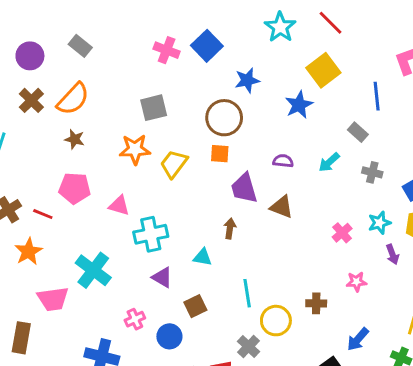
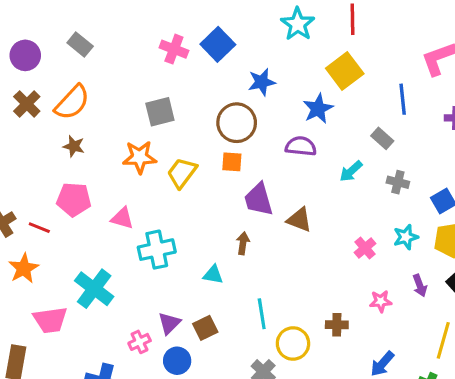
red line: (331, 23) -> (352, 19), turned 44
purple semicircle: (283, 161) -> (301, 146), moved, size x1.4
purple arrow: (392, 254) -> (420, 286), moved
purple triangle: (162, 277) -> (169, 323), moved, turned 45

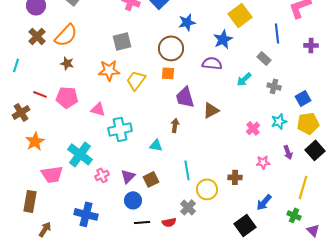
brown triangle: (299, 220) -> (211, 110), turned -48
red line: (39, 228) -> (40, 94), moved
pink cross: (140, 342) -> (102, 175), moved

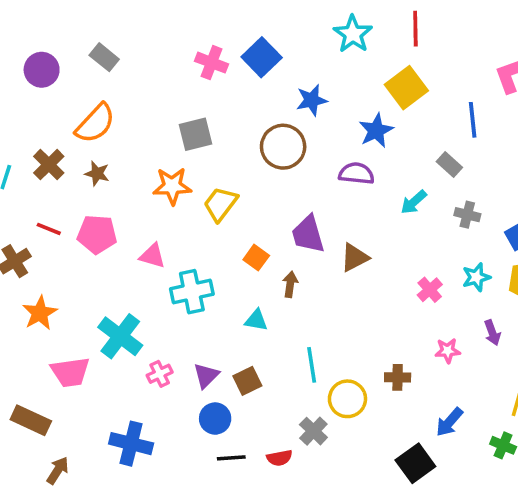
brown cross: (37, 36) -> (49, 165), moved
orange square: (168, 73) -> (256, 258), moved, turned 32
brown rectangle: (30, 201) -> (31, 420), turned -75

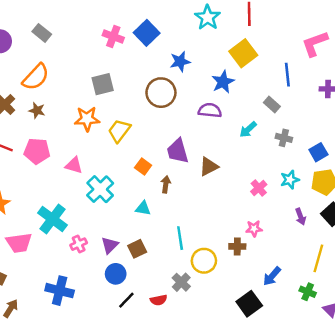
cyan cross: (192, 292) -> (100, 189), turned -32
pink star: (448, 351) -> (254, 229), moved
black line: (231, 458) -> (126, 300), turned -42

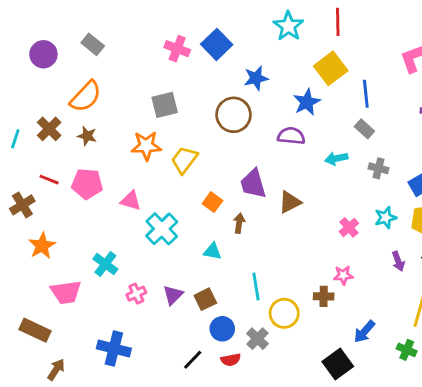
blue line: (287, 75) -> (366, 94), moved
cyan arrow: (248, 130) -> (336, 158), turned 30
cyan cross: (52, 219) -> (105, 264), size x0.7
blue circle: (116, 274) -> (222, 329), moved

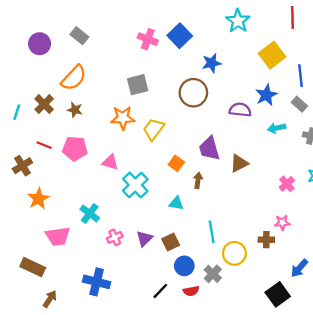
red line: (338, 22) -> (293, 17), moved
blue star: (307, 102) -> (266, 95), moved

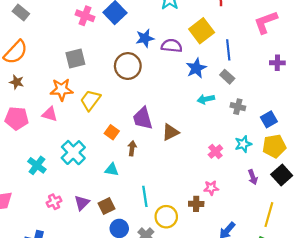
purple semicircle: (240, 110) -> (172, 46), moved
pink triangle: (110, 162) -> (50, 114), moved
cyan cross: (90, 213) -> (37, 165), moved

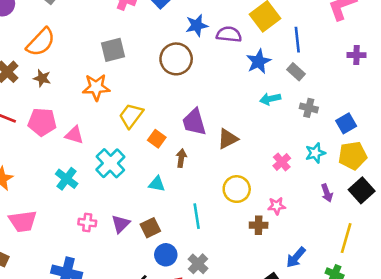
yellow trapezoid: (90, 100) -> (131, 116), moved
pink triangle: (50, 114) -> (74, 135), moved
pink cross: (54, 202) -> (87, 223), turned 32
yellow circle: (166, 217) -> (237, 189), moved

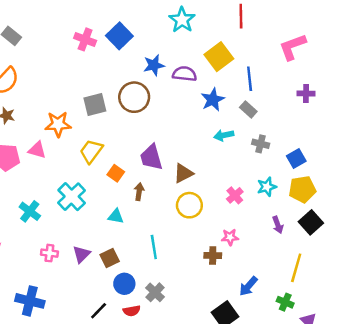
gray square: (113, 50) -> (95, 105), moved
pink triangle: (74, 135) -> (37, 150), moved
yellow circle: (237, 189) -> (189, 205), moved

